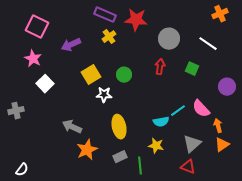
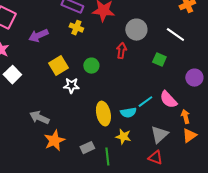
yellow cross: (109, 37) -> (76, 28), turned -32
red arrow: (160, 67) -> (121, 51), moved
yellow ellipse: (119, 127) -> (103, 114), moved

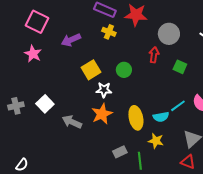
green square: (159, 60) -> (180, 67), moved
white square: (12, 75) -> (45, 104), moved
orange star: (54, 141) -> (102, 114), moved

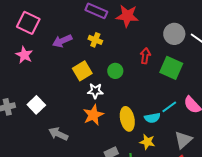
yellow cross: (109, 32) -> (95, 40), moved
gray circle: (169, 34) -> (174, 34), moved
green square: (180, 67) -> (171, 68), size x1.6
gray arrow: (72, 122) -> (58, 134), moved

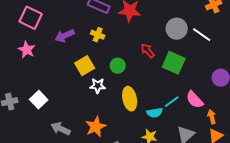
red arrow: (145, 56) -> (148, 51), turned -49
orange star: (93, 115) -> (96, 127), moved
yellow ellipse: (127, 119) -> (130, 99), moved

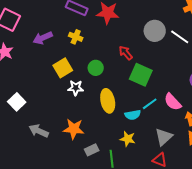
green square: (174, 63) -> (141, 75), moved
orange star: (96, 127) -> (74, 129), turned 30

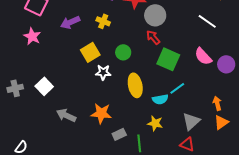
gray circle: (155, 31) -> (155, 15), moved
pink semicircle: (173, 102) -> (203, 56), moved

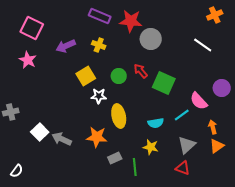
red arrow: (153, 37) -> (141, 71), moved
pink semicircle: (203, 56) -> (199, 101), moved
yellow ellipse: (135, 85) -> (119, 116), moved
white square: (44, 86) -> (40, 132), moved
cyan line: (177, 88) -> (182, 115), moved

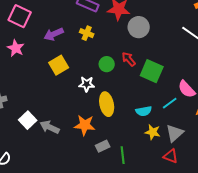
yellow square: (86, 76) -> (59, 65), moved
yellow star: (151, 147) -> (153, 132), moved

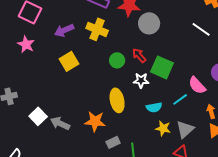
yellow cross: (87, 33) -> (97, 29), size x1.5
white star: (87, 84) -> (141, 80), moved

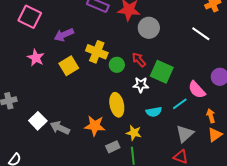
yellow cross: (97, 29) -> (97, 52), moved
pink star: (26, 44) -> (36, 58), moved
yellow star: (163, 128) -> (134, 133), moved

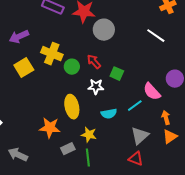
green square: (162, 72) -> (117, 74), size x0.6
gray arrow: (60, 128) -> (18, 155), moved

